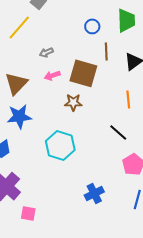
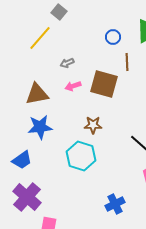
brown triangle: (16, 83) -> (37, 94), turned 35
brown star: (73, 102) -> (93, 125), moved

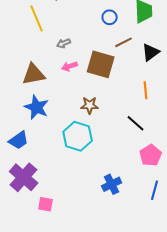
yellow line: (40, 38) -> (37, 18), turned -64
brown line: (127, 62) -> (124, 42), turned 66
blue star: (40, 127) -> (37, 107), turned 30

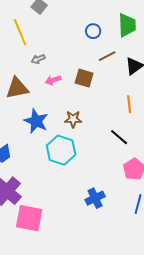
gray arrow: (64, 43) -> (38, 59), moved
brown square: (101, 64) -> (84, 78), size x0.7
blue star: (37, 107) -> (36, 121), moved
pink square: (46, 204) -> (29, 218), size x1.8

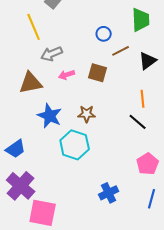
blue circle: (93, 31) -> (104, 34), moved
gray arrow: (38, 59) -> (52, 54), size x1.5
black line: (119, 137) -> (138, 122), moved

